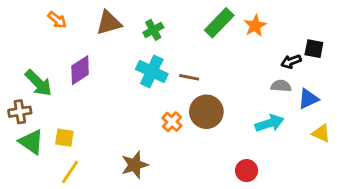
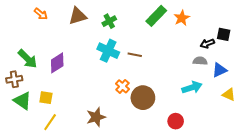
purple diamond: (80, 70) -> (57, 63), moved
brown circle: (206, 112) -> (143, 98), moved

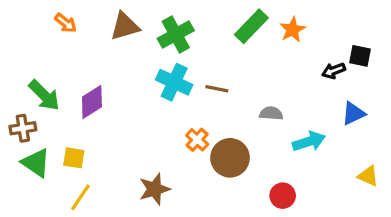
green cross: (109, 21) -> (176, 35), size x1.5
gray semicircle: (200, 61) -> (271, 113), moved
yellow triangle: (229, 95) -> (368, 176), moved

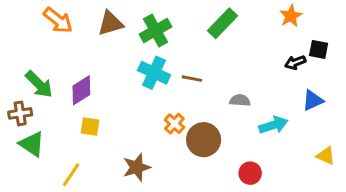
orange arrow: (66, 23) -> (58, 20), size x1.5
orange star: (293, 30) -> (291, 16), moved
yellow square: (74, 158) -> (90, 127), moved

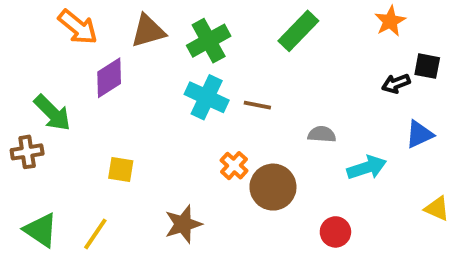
purple diamond: (81, 90) -> (109, 78), moved
green triangle: (32, 144) -> (41, 230), moved

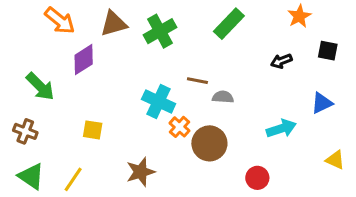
black arrow: (396, 84) -> (281, 61), moved
cyan cross: (207, 97) -> (159, 101), moved
gray semicircle: (322, 134) -> (223, 97), moved
brown cross: (27, 152) -> (25, 131), moved, turned 30

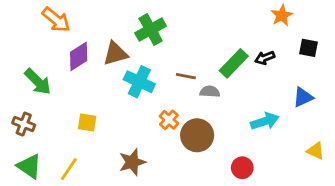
brown triangle: (114, 24) -> (115, 54), moved
green rectangle: (229, 24) -> (234, 63), moved
cyan cross: (159, 101) -> (139, 82), moved

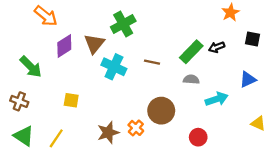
brown triangle: (115, 54) -> (94, 44), turned -35
gray semicircle: (210, 92) -> (191, 79), moved
orange cross: (169, 120) -> (136, 128), moved

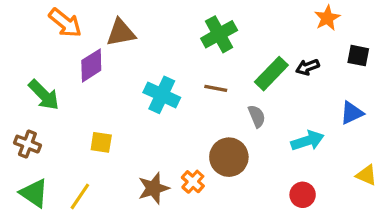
green cross: (123, 24) -> (219, 34), moved
brown triangle: (94, 44) -> (121, 33), moved, turned 40
gray semicircle: (191, 79) -> (257, 116), moved, turned 63
red circle: (198, 137) -> (303, 195), moved

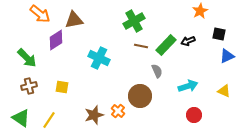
brown line: (216, 88) -> (141, 46), moved
blue triangle: (352, 113) -> (227, 56), moved
brown cross: (27, 144) -> (29, 86), moved, turned -35
yellow triangle: (366, 175) -> (224, 91), moved
red circle: (303, 195) -> (194, 115), moved

